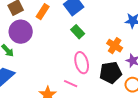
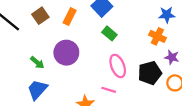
purple circle: (21, 32) -> (66, 53), moved
orange cross: (115, 46) -> (157, 36), moved

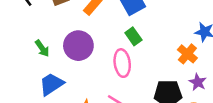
pink ellipse: (118, 66) -> (122, 63), moved
blue trapezoid: (37, 90) -> (51, 84), moved

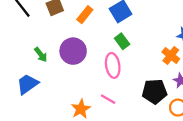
blue trapezoid: (51, 84) -> (27, 84), moved

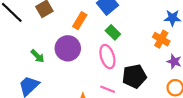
orange rectangle: (85, 15) -> (80, 21), moved
black pentagon: (155, 91) -> (134, 76), moved

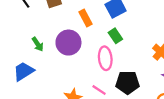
orange rectangle: (80, 21) -> (85, 18), turned -70

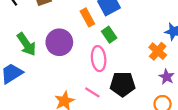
orange rectangle: (85, 18) -> (87, 17), moved
green arrow: (38, 44) -> (27, 44), size x1.5

